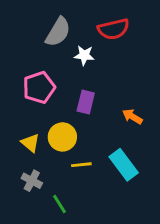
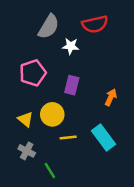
orange arrow: (132, 117) -> (111, 97), turned 84

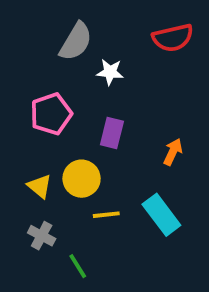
red semicircle: (95, 24) -> (173, 38), moved

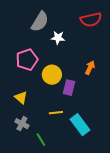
purple rectangle: (112, 133) -> (69, 88), moved
orange arrow: (173, 152) -> (90, 68), moved
yellow circle: (82, 179) -> (52, 75), moved
cyan rectangle: (161, 215) -> (80, 125), moved

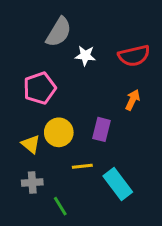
red semicircle: (91, 20) -> (134, 56), moved
yellow circle: (52, 75) -> (59, 132), moved
gray cross: (22, 124) -> (32, 183), turned -32

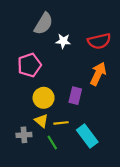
orange arrow: (133, 100) -> (98, 74), size x1.5
yellow triangle: (31, 144) -> (41, 121), moved
green line: (60, 206) -> (52, 143), moved

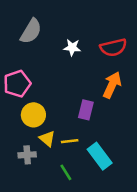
gray semicircle: (44, 24) -> (31, 31), moved
pink pentagon: (29, 65) -> (17, 84), moved
yellow circle: (44, 98) -> (33, 115), moved
green line: (52, 143) -> (66, 172), moved

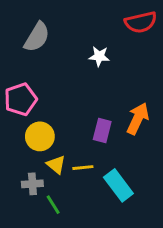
white star: (72, 47) -> (99, 56), moved
red semicircle: (113, 47) -> (141, 22), moved
orange arrow: (112, 85) -> (138, 119), moved
green line: (66, 172) -> (53, 205), moved

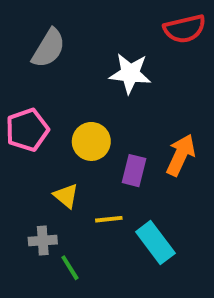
white star: (99, 56) -> (130, 73), size x1.5
yellow circle: (40, 136) -> (91, 141), moved
yellow triangle: (56, 165) -> (66, 196), moved

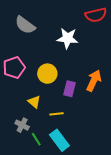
gray semicircle: (49, 48) -> (25, 25), turned 95
gray cross: (43, 241) -> (22, 125), turned 32
cyan rectangle: (155, 242) -> (59, 140), moved

